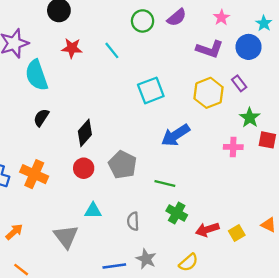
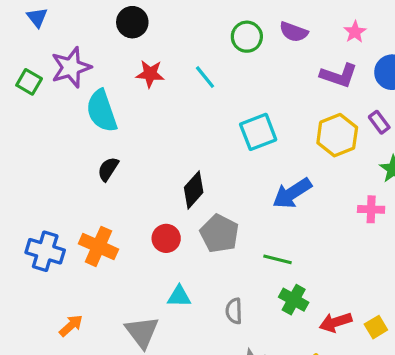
purple semicircle: (177, 17) -> (294, 32), turned 60
black diamond: (85, 133) -> (194, 190), moved

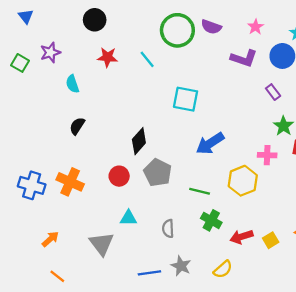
green circle: (247, 37) -> (177, 30), size x1.5
purple star: (71, 67) -> (50, 52), size x0.7
cyan semicircle: (102, 111) -> (72, 84), size x0.6
cyan square: (258, 132) -> (186, 99), turned 32
yellow hexagon: (337, 135) -> (243, 181), moved

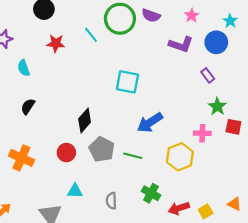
cyan line: (147, 59) -> (91, 35), moved
green line: (200, 191) -> (133, 156), moved

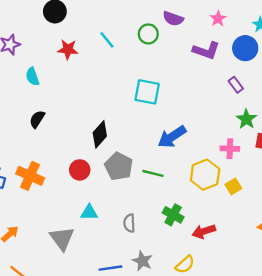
green circle: (120, 19) -> (148, 34), moved, size x0.6
yellow square: (206, 211) -> (233, 186), moved

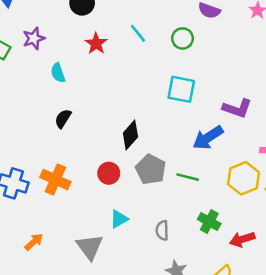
green circle: (148, 34) -> (183, 38), moved
red star: (68, 49) -> (96, 44), turned 30
purple L-shape: (206, 51) -> (237, 108), moved
cyan triangle: (89, 212) -> (119, 219), turned -30

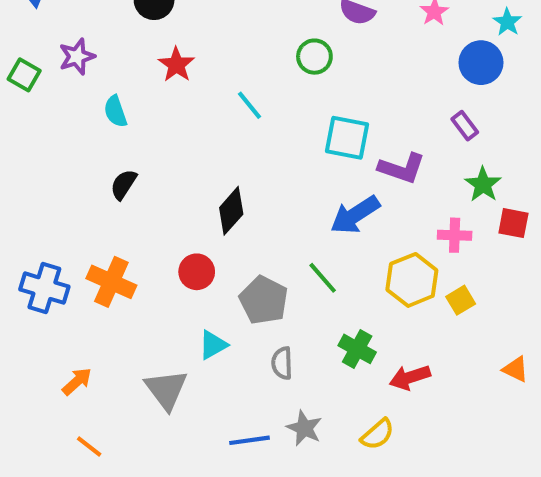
cyan line: (138, 33) -> (249, 105), moved
cyan square: (181, 89) -> (347, 138), moved
gray pentagon: (151, 169) -> (264, 300), moved
green line: (188, 177) -> (323, 278), turned 35

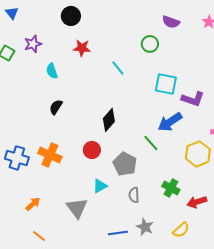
red star: (176, 65) -> (82, 48), turned -30
green line: (323, 278) -> (151, 143), moved

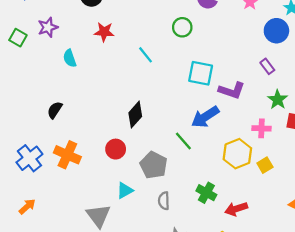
black semicircle: (56, 107) -> (55, 110), moved
blue cross: (17, 158) -> (29, 158), turned 35
orange arrow: (33, 204) -> (27, 207), moved

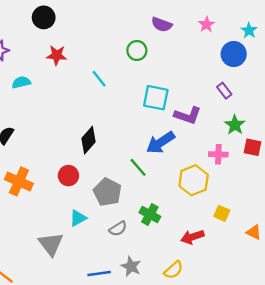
cyan semicircle: (70, 58) -> (21, 82), turned 96
yellow square: (265, 165) -> (222, 213), moved, turned -35
green cross: (206, 193) -> (150, 215), moved
gray semicircle: (164, 201) -> (118, 229), turned -120

